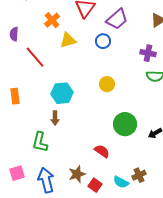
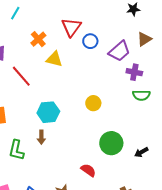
purple trapezoid: (117, 19) -> (119, 51), moved
yellow triangle: (68, 40) -> (54, 59), turned 30
blue circle: (103, 41) -> (90, 41), moved
green L-shape: (40, 142) -> (16, 150), moved

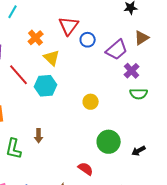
yellow triangle: (54, 59) -> (52, 58), turned 30
purple cross: (134, 72) -> (132, 71), turned 35
cyan hexagon: (48, 112) -> (46, 86), moved

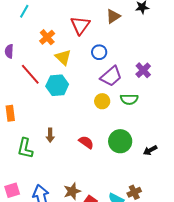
brown triangle: (142, 38) -> (113, 16), moved
blue circle: (88, 40) -> (99, 52), moved
purple trapezoid: (117, 50) -> (111, 76), moved
green semicircle: (139, 94) -> (129, 99), moved
red semicircle: (86, 169) -> (86, 142), moved

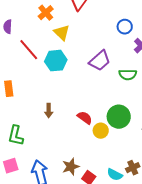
blue circle: (99, 52) -> (125, 27), moved
purple trapezoid: (111, 76) -> (100, 61), moved
yellow circle: (102, 101) -> (101, 131), moved
green L-shape: (25, 148) -> (16, 136), moved

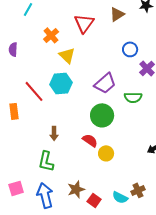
red line: (29, 50) -> (34, 91), moved
green circle: (119, 117) -> (102, 115), moved
green L-shape: (16, 136) -> (46, 161), moved

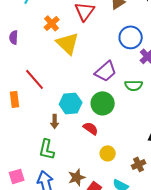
blue circle: (130, 49) -> (131, 37), size x1.5
yellow triangle: (67, 55) -> (68, 43), size x1.4
cyan hexagon: (61, 83) -> (71, 103), moved
yellow circle: (106, 153) -> (108, 153), moved
brown cross: (138, 190) -> (139, 164), moved

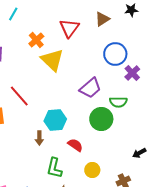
green circle: (103, 103) -> (101, 119), moved
green L-shape: (47, 149) -> (54, 168), moved

